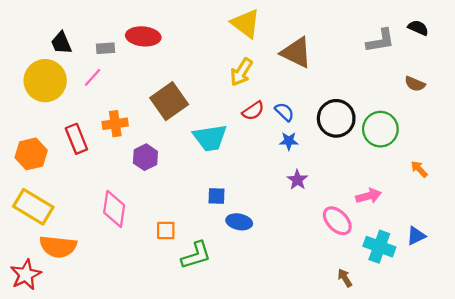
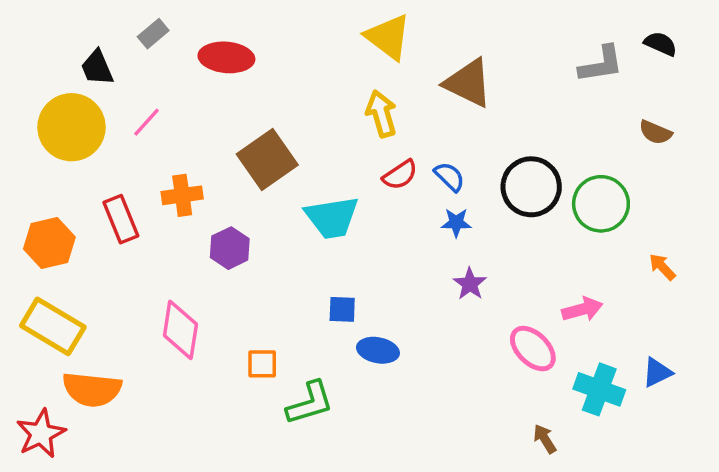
gray rectangle: (106, 48) -> (153, 34), moved, turned -36
yellow arrow: (241, 72) -> (381, 114), turned 132

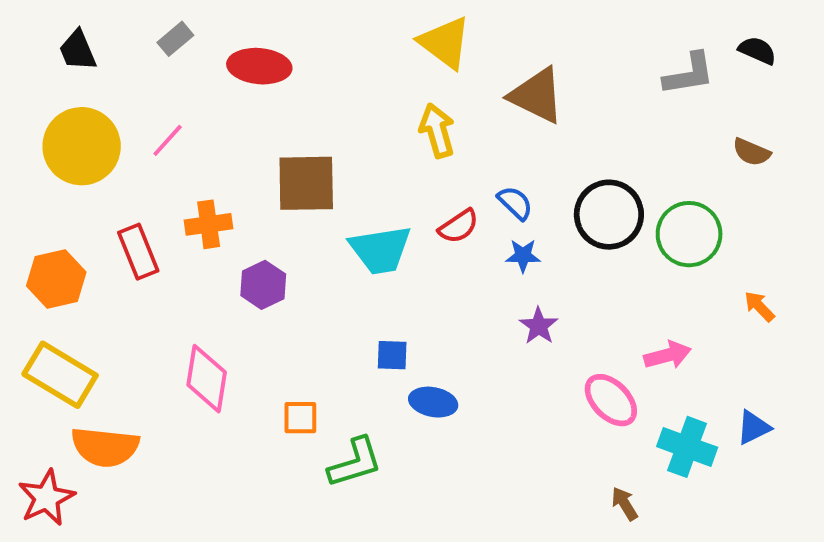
black trapezoid: (97, 68) -> (78, 50), moved
brown square: (267, 160) -> (306, 183), turned 34
red semicircle: (400, 175) -> (459, 226), moved

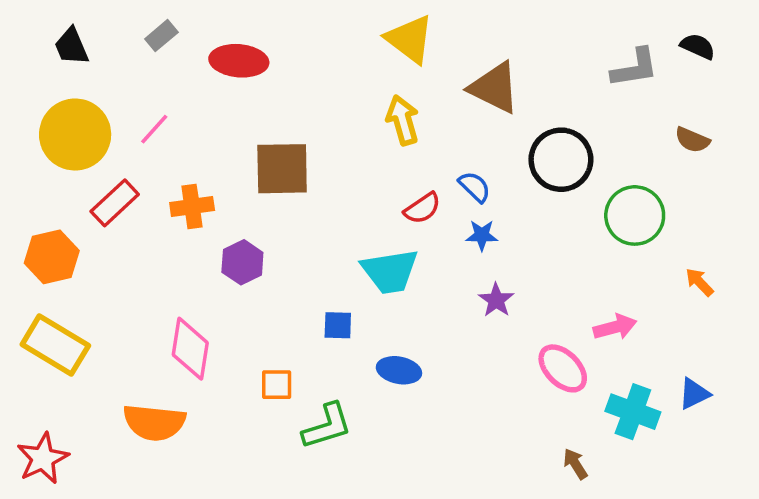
black circle: (609, 215) -> (561, 160), moved
cyan trapezoid: (380, 250) -> (390, 271), moved
red rectangle: (138, 252) -> (115, 203), moved, turned 69
blue square: (392, 355) -> (338, 325), moved
orange semicircle: (105, 447) -> (154, 422), moved

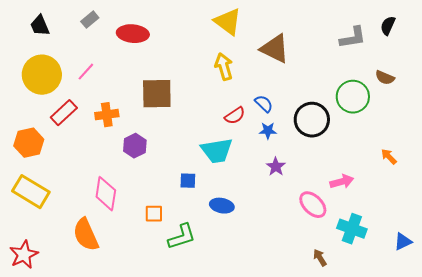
black semicircle: (698, 46) -> (388, 26), turned -90
black circle: (561, 160) -> (312, 120), moved
green circle: (635, 215) -> (353, 97), moved
blue triangle: (694, 394) -> (403, 242), moved
orange semicircle: (154, 422) -> (86, 235), turned 60

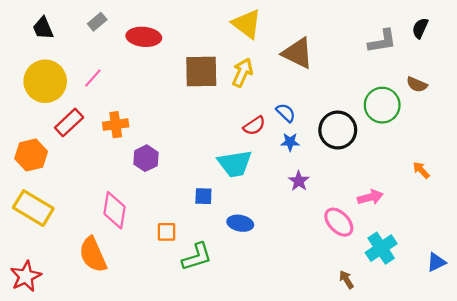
yellow arrow: (224, 67) -> (242, 73), turned 40
brown square: (157, 94) -> (201, 72), moved
cyan cross: (352, 229) -> (381, 248), turned 36

